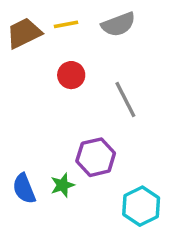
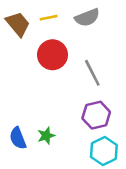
brown trapezoid: (24, 33) -> (18, 24), turned 76
red circle: (71, 75) -> (52, 55), size x1.5
purple hexagon: (96, 157) -> (96, 115), moved

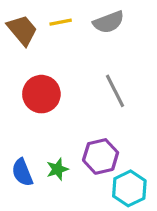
red circle: (52, 55) -> (41, 94), moved
purple hexagon: (96, 115) -> (101, 156), moved

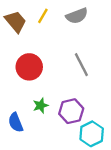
yellow line: (61, 22) -> (43, 16), turned -49
green star: (57, 169) -> (41, 105), moved

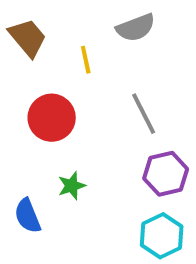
yellow line: (43, 16) -> (86, 60), moved, turned -42
purple hexagon: (71, 111) -> (166, 174), moved

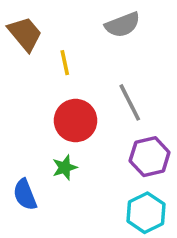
yellow line: (86, 60) -> (65, 63), moved
red circle: (52, 118) -> (76, 121), moved

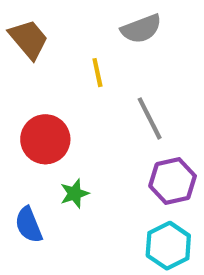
yellow line: (65, 63) -> (97, 73), moved
red circle: (76, 121) -> (45, 139), moved

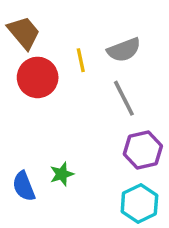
gray semicircle: (141, 29) -> (124, 50), moved
red circle: (45, 139) -> (38, 77), moved
green star: (75, 193) -> (62, 174), moved

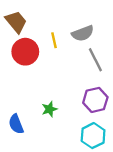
gray line: (124, 98) -> (95, 60), moved
green star: (62, 174) -> (49, 109), moved

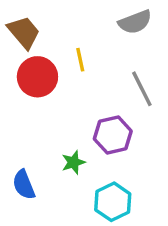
gray semicircle: (83, 33) -> (135, 22), moved
purple hexagon: (95, 100) -> (113, 135), moved
cyan hexagon: (93, 136) -> (113, 202), moved

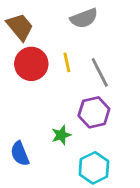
gray semicircle: (135, 22) -> (84, 18), moved
yellow line: (80, 60) -> (67, 62), moved
gray line: (142, 89) -> (100, 72), moved

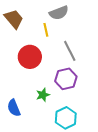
yellow line: (67, 62) -> (46, 30), moved
red circle: (31, 64) -> (30, 57), moved

